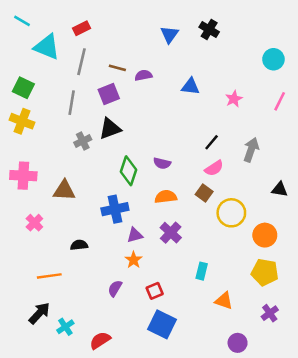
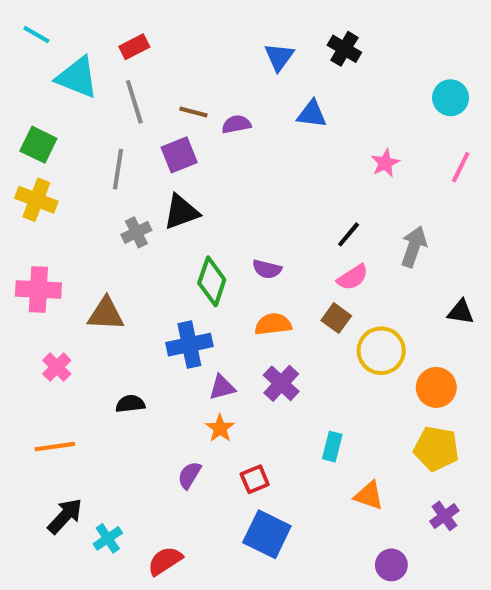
gray line: (82, 62) -> (134, 102), turned -30
blue triangle: (190, 86) -> (312, 114), moved
orange line: (49, 276) -> (55, 447), moved

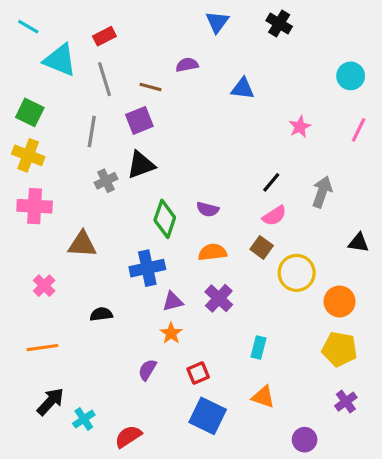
black cross: (344, 49) -> (279, 24), moved
blue triangle: (279, 57) -> (217, 22), moved
purple semicircle: (236, 124) -> (187, 65), moved
pink cross: (38, 290) -> (35, 206), moved
orange triangle: (369, 496) -> (263, 397), moved

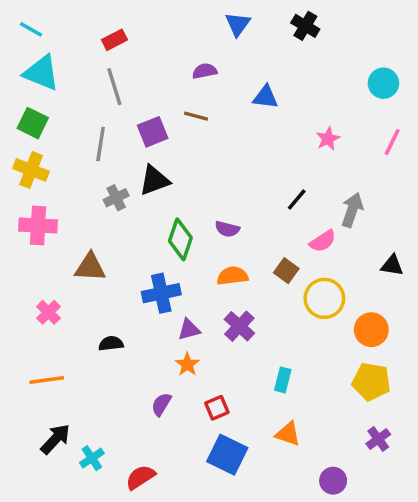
cyan triangle: (60, 60) -> (42, 73), moved
brown line: (150, 87) -> (196, 116), moved
pink semicircle: (274, 216) -> (323, 241), moved

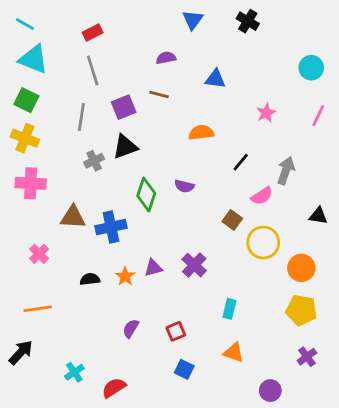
orange semicircle: (232, 276) -> (201, 133), moved
blue cross: (161, 293) -> (111, 227), moved
orange star: (187, 364) -> (125, 276), moved
black arrow: (55, 439) -> (21, 352), moved
blue square: (227, 455) -> (184, 369), size x0.6

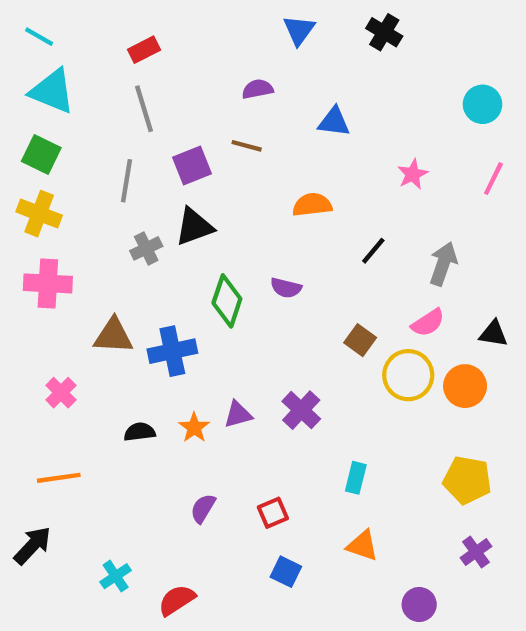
pink semicircle: (262, 196) -> (428, 323), moved
orange circle: (301, 268) -> (465, 386), moved

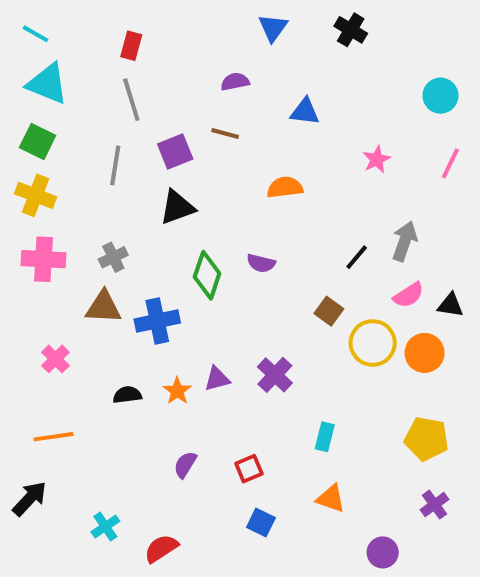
red rectangle: (144, 50) -> (131, 46), turned -48
gray cross: (146, 248) -> (113, 257), moved
black line: (373, 251) -> (357, 257), moved
pink semicircle: (428, 323) -> (409, 295), moved

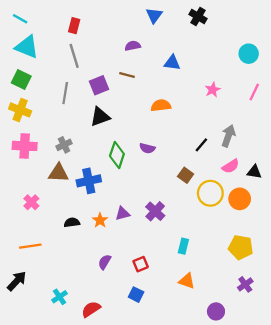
blue square: (261, 523) -> (136, 295), moved

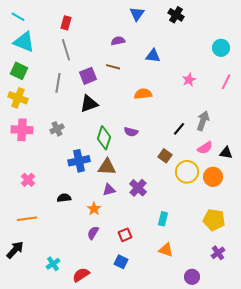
brown triangle: (58, 173) -> (107, 167), moved
orange star: (100, 220) -> (94, 209), moved

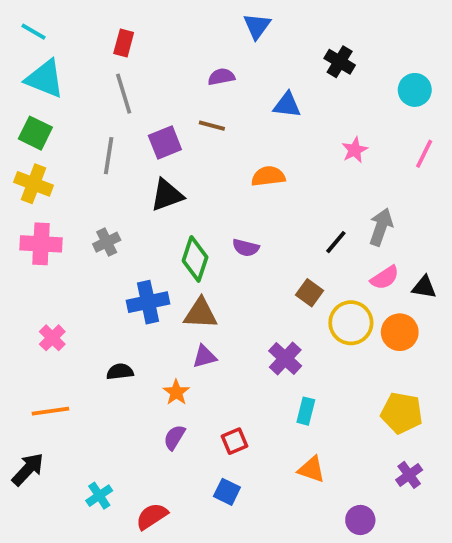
black cross: (176, 15) -> (340, 62), moved
purple cross: (138, 188) -> (285, 358), moved

